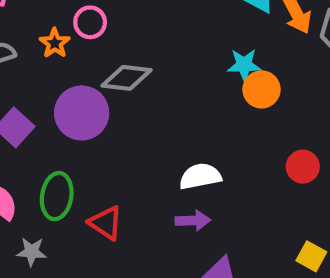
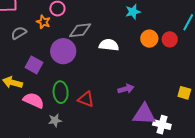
orange circle: (261, 89) -> (149, 39), moved
red circle: (303, 167) -> (170, 39), moved
white semicircle: (200, 176) -> (109, 45), moved, turned 30

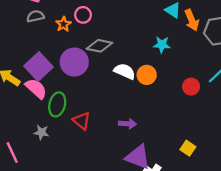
gray semicircle: (19, 33) -> (35, 16), moved
orange circle: (149, 39) -> (147, 75), moved
purple square: (34, 65) -> (39, 66), size x1.4
pink semicircle: (34, 100) -> (36, 89), moved

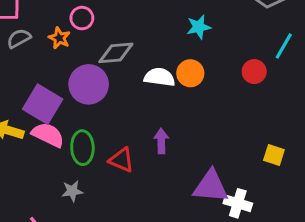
purple arrow: (127, 124) -> (161, 141), moved, turned -78

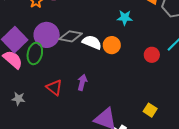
gray diamond: (116, 53) -> (71, 36), moved
green ellipse: (82, 148) -> (35, 53), moved

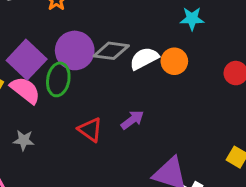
white semicircle: (92, 42) -> (144, 58), turned -48
purple arrow: (82, 82) -> (132, 120), turned 42
gray star: (18, 99) -> (24, 140), moved

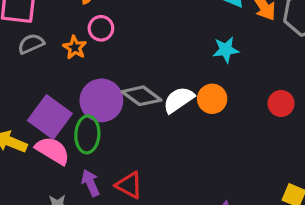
gray diamond: (111, 51) -> (142, 96), turned 36
purple arrow: (132, 120) -> (90, 183), moved, turned -70

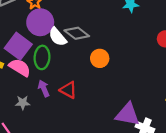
orange circle: (212, 99) -> (100, 58), moved
purple circle: (101, 100) -> (40, 22), moved
white semicircle: (179, 100) -> (58, 37), moved, turned -96

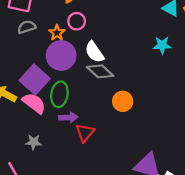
white semicircle: (58, 37) -> (94, 52), moved
purple arrow: (44, 88) -> (68, 117), moved, turned 105
red triangle: (68, 90) -> (85, 133), turned 36

